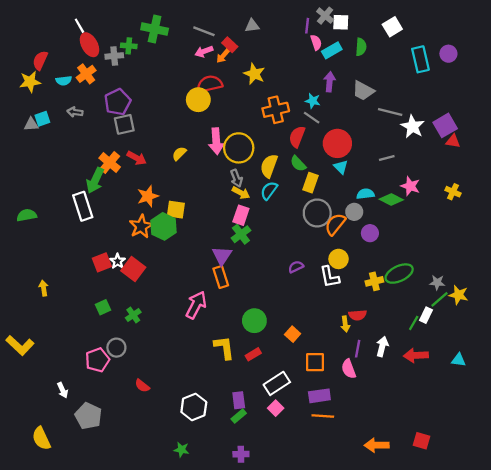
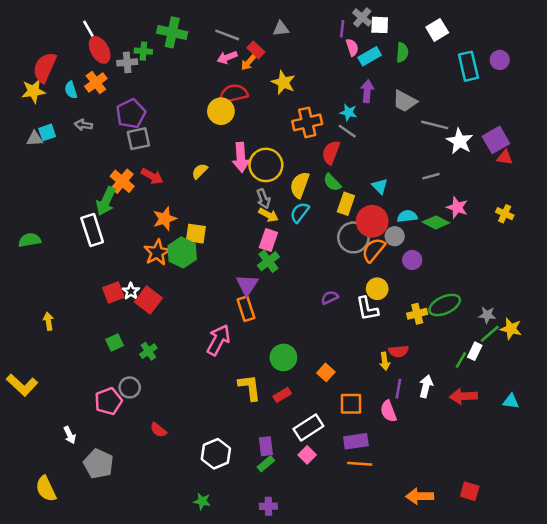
red semicircle: (40, 60) -> (45, 67), size x1.4
cyan semicircle: (64, 81) -> (71, 90), turned 80
red circle: (337, 143) -> (372, 221), moved

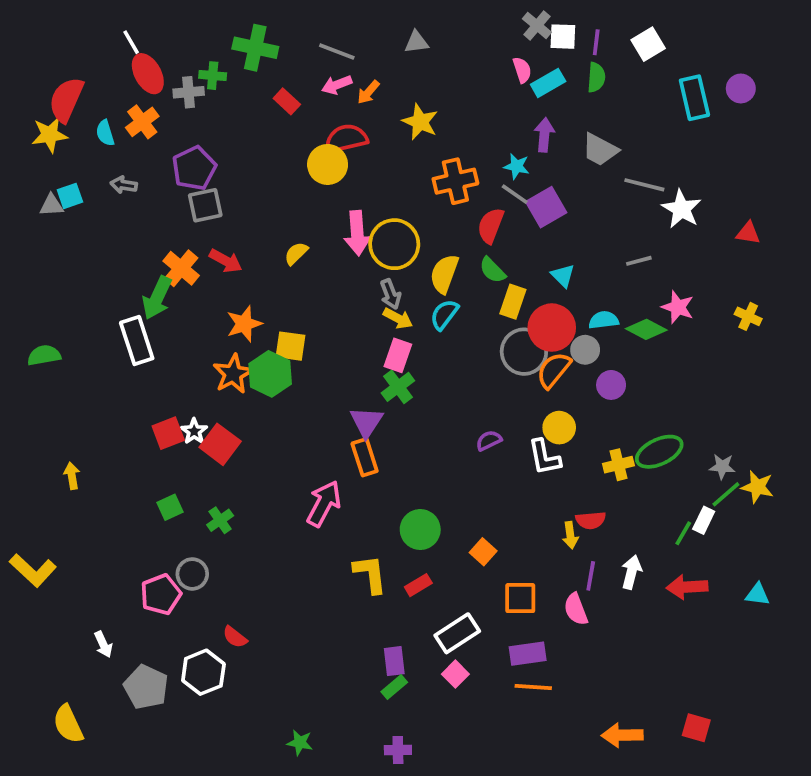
purple line: (342, 29) -> (596, 42), moved
red rectangle: (256, 50) -> (287, 101), moved
purple square: (496, 140) -> (546, 207), moved
white hexagon: (216, 454) -> (203, 672), moved

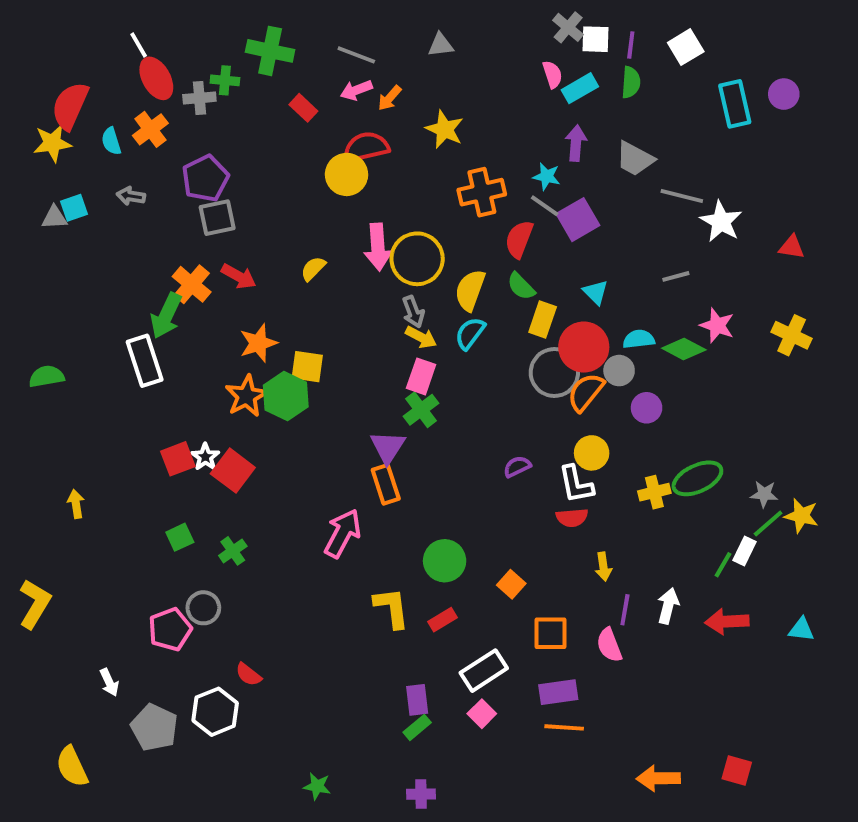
yellow cross: (748, 316) -> (792, 335), size x1.4
red semicircle: (591, 520) -> (572, 518), moved
yellow L-shape: (33, 570) -> (35, 604), turned -102

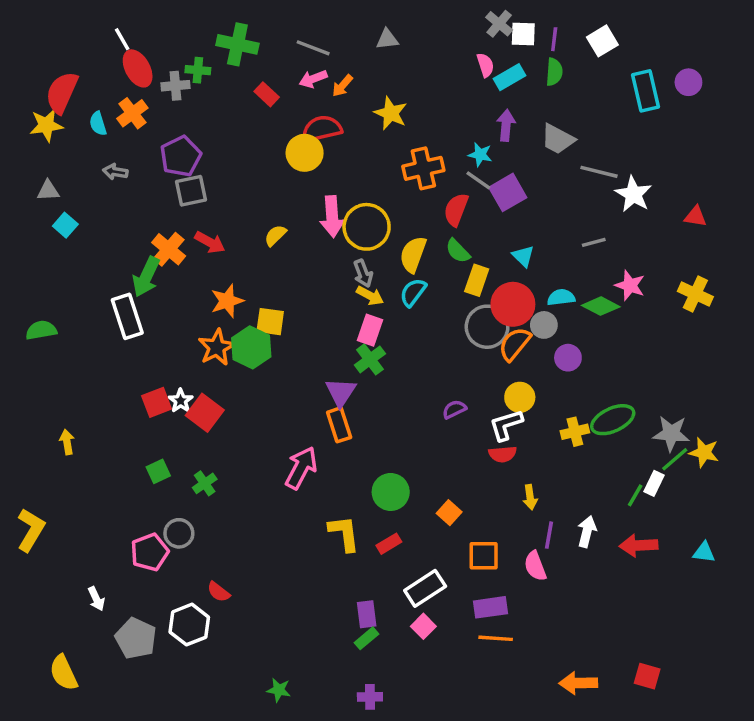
cyan square: (74, 208) -> (65, 225), moved, turned -30
white L-shape: (576, 484) -> (506, 425), turned 84
gray star: (764, 494) -> (671, 433), size x1.5

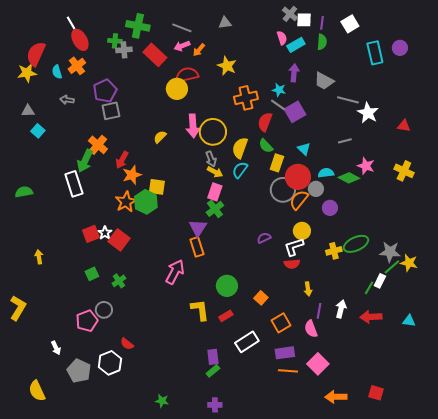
gray cross: (175, 86) -> (124, 50), moved
red rectangle: (267, 94) -> (155, 55), size x1.6
red arrow: (210, 242) -> (122, 160), moved, turned 90
orange square: (484, 556) -> (281, 323), turned -30
pink square: (423, 626) -> (318, 364), moved, size x1.5

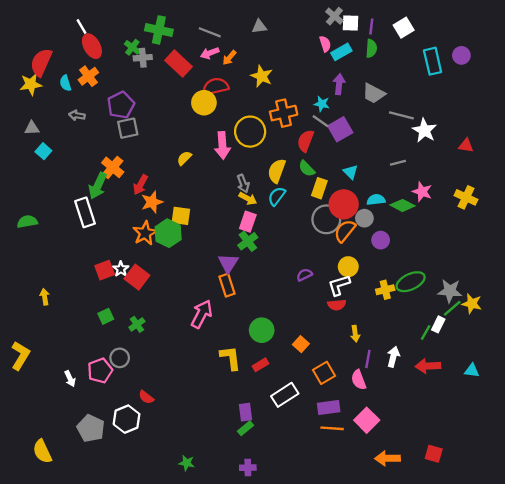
green cross: (115, 41) -> (132, 47), turned 32
yellow circle: (213, 132) -> (250, 132), moved
white arrow: (56, 348) -> (70, 379), moved

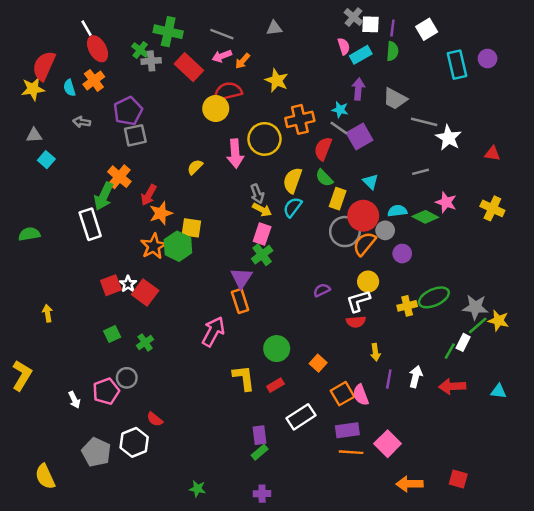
pink semicircle: (359, 380) -> (361, 395), moved

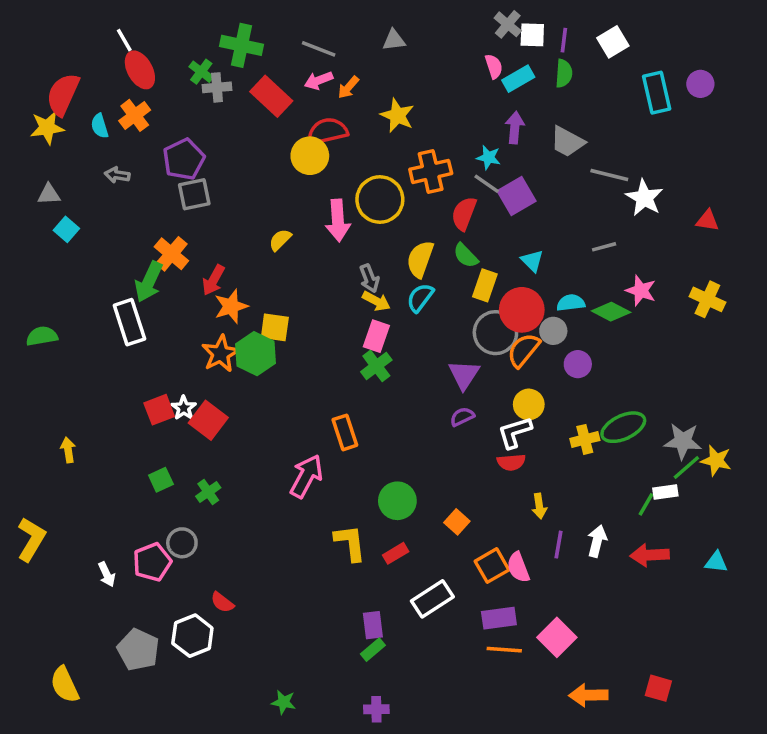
purple triangle: (241, 278) -> (464, 375), moved
white rectangle: (463, 342) -> (665, 492), turned 56

